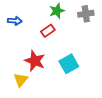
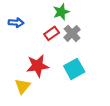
gray cross: (86, 14) -> (72, 33), moved, turned -35
red star: (35, 61) -> (38, 66), turned -30

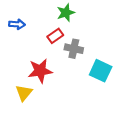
gray cross: (72, 33) -> (74, 49), moved, turned -35
cyan square: (74, 69) -> (101, 71), moved, turned -36

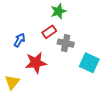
blue arrow: (17, 24) -> (19, 40), moved, turned -64
yellow triangle: (24, 93) -> (12, 82), moved

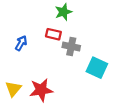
red rectangle: (49, 32) -> (53, 34), turned 48
red star: (36, 63) -> (41, 90), moved

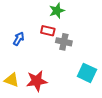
cyan square: (97, 68) -> (87, 73), moved
yellow triangle: (13, 89) -> (12, 80), turned -49

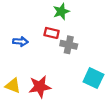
blue arrow: (19, 39) -> (20, 42), turned 64

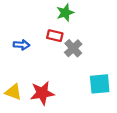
gray cross: (69, 45) -> (73, 48), turned 35
cyan square: (93, 78) -> (100, 84), turned -30

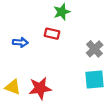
gray cross: (73, 48) -> (95, 49), moved

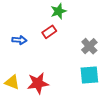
red rectangle: (52, 34) -> (49, 32), turned -48

